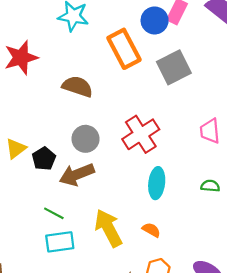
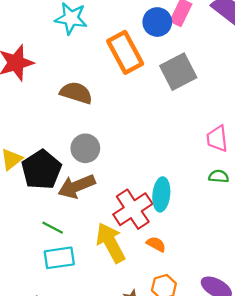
red cross: (141, 134) -> (133, 209), moved
black pentagon: (44, 159) -> (41, 170), size x1.6
green semicircle: (210, 186) -> (219, 176), moved

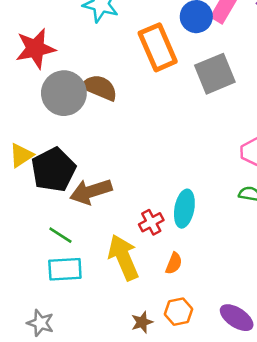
gray circle: (85, 148) -> (64, 93), moved, size x1.4
red cross: (133, 209) -> (151, 222), size x0.6
orange semicircle: (156, 244) -> (174, 263), turned 78

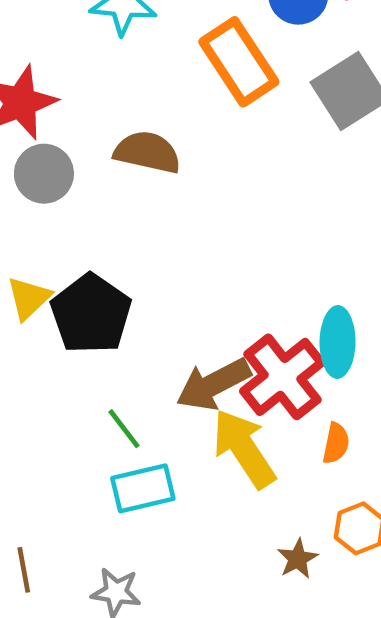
gray circle: (64, 93) -> (44, 174), moved, size x0.7
brown arrow: (91, 191) -> (213, 384), moved
red cross: (151, 222) -> (283, 377), size x1.8
green line: (60, 235) -> (124, 429), turned 30

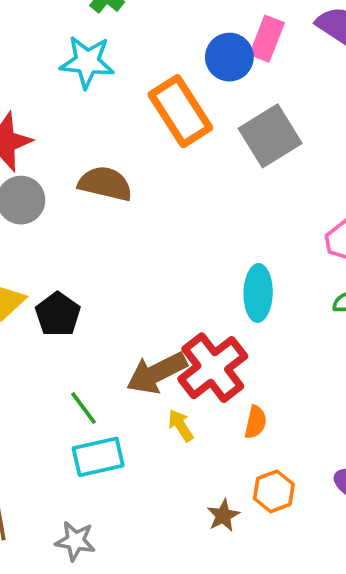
black pentagon: (91, 314) -> (58, 314), size x0.7
cyan ellipse: (338, 342) -> (258, 293), moved
yellow arrow: (244, 449) -> (181, 425), size x0.5

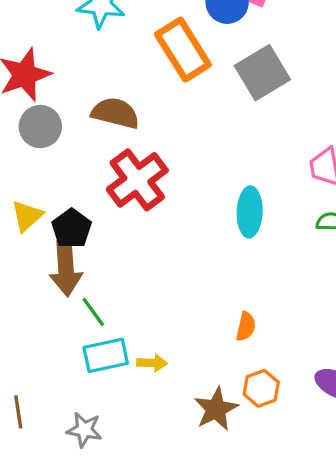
red cross: (213, 368) -> (137, 180), moved
brown arrow: (157, 373) -> (66, 268), moved, turned -68
yellow arrow: (181, 425) -> (152, 363), moved, turned 124
brown star: (223, 515) -> (216, 409), size x1.5

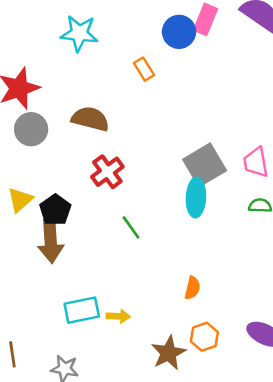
orange rectangle: (183, 50) -> (144, 69), size x0.5
gray square: (262, 73) -> (205, 165), moved
red cross: (137, 180) -> (107, 172), size x0.7
green line: (93, 312) -> (131, 227), moved

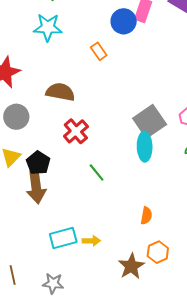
gray circle: (31, 129) -> (16, 117), moved

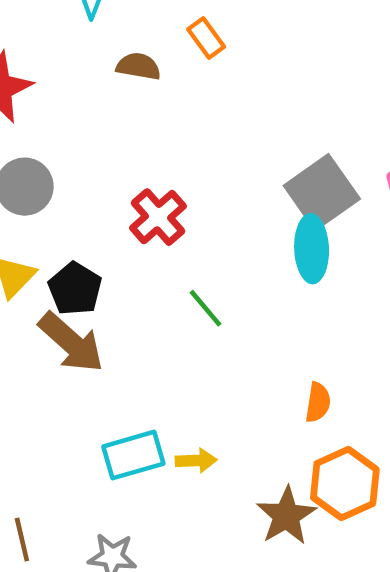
brown semicircle: (60, 92) -> (138, 66), moved, size x0.7
brown arrow: (36, 187) -> (71, 342), turned -40
orange hexagon: (158, 252) -> (345, 483), size x1.4

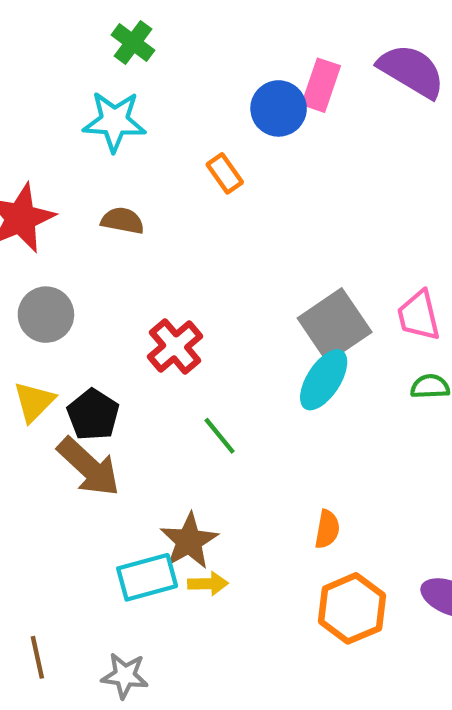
brown semicircle: (138, 66) -> (123, 221), moved
cyan ellipse: (312, 249) -> (324, 380), turned 34
brown star: (286, 516) -> (189, 541), moved

